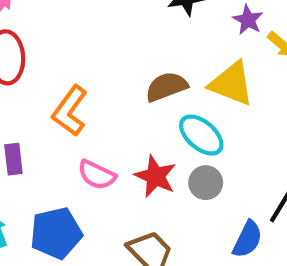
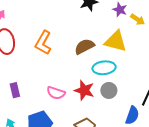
orange L-shape: (70, 111) -> (43, 43), moved
cyan ellipse: (201, 135) -> (104, 68), turned -40

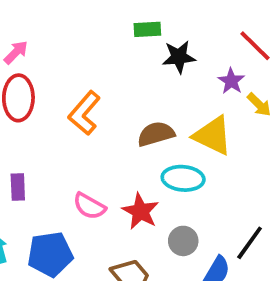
gray circle: (109, 90) -> (183, 241), moved

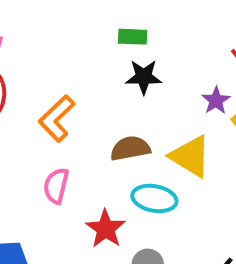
black star: (179, 57) -> (144, 77), moved
pink semicircle: (89, 206) -> (56, 186), moved, turned 68

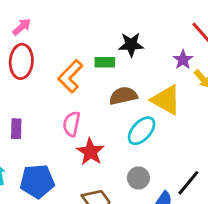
green rectangle: (133, 37) -> (105, 62), moved
cyan ellipse: (154, 198) -> (142, 131), turned -56
red star: (106, 229) -> (90, 152), moved

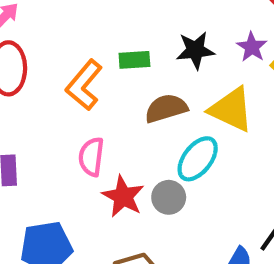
black star: (131, 45) -> (195, 50), moved
gray circle: (138, 178) -> (169, 197), moved

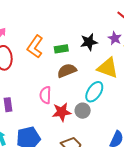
orange L-shape: (84, 85) -> (35, 47), moved
brown semicircle: (166, 108) -> (67, 71), moved
red star: (123, 196) -> (62, 112), turned -30

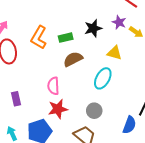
yellow triangle: (108, 68) -> (114, 53), size x0.7
gray circle: (83, 111) -> (94, 111), moved
red star: (62, 112) -> (58, 109), moved

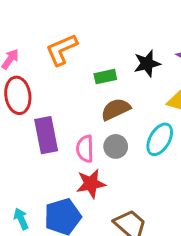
orange L-shape: (39, 37) -> (62, 50), moved, turned 35
purple rectangle: (16, 99) -> (46, 135), moved, size x1.6
gray circle: (94, 111) -> (116, 146), moved

